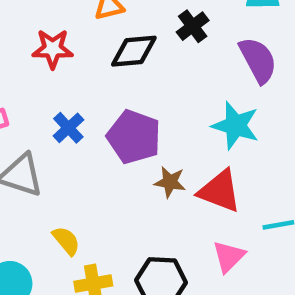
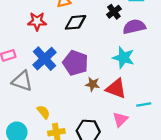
black cross: (193, 26) -> (114, 12), moved
purple semicircle: (258, 60) -> (134, 27), turned -75
blue cross: (68, 128) -> (45, 59), size x1.6

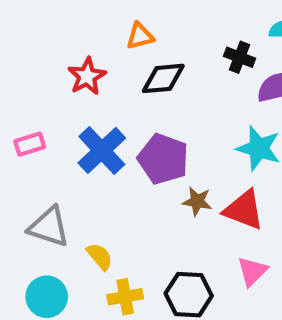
black cross: (114, 12) -> (240, 57), turned -32
red star: (37, 21) -> (87, 76), turned -30
gray triangle: (22, 81) -> (49, 227), moved

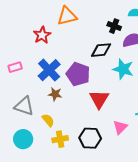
orange triangle: (140, 36) -> (67, 16), size x1.5
black diamond: (163, 78) -> (101, 50), moved
brown star: (197, 201) -> (55, 94), moved
red triangle: (244, 210) -> (99, 99), moved, turned 40

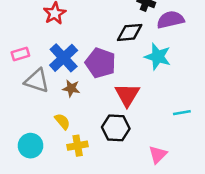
gray triangle: (24, 106) -> (37, 81), moved
pink triangle: (120, 127) -> (158, 155), moved
black hexagon: (90, 138) -> (116, 128), moved

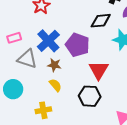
yellow semicircle: (62, 121) -> (55, 85), moved
cyan circle: (31, 146) -> (13, 89), moved
yellow cross: (78, 146) -> (43, 110), moved

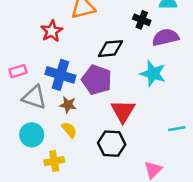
black diamond: (101, 21) -> (110, 49), moved
blue cross: (48, 41) -> (60, 75), turned -30
cyan circle: (13, 89) -> (32, 135), moved

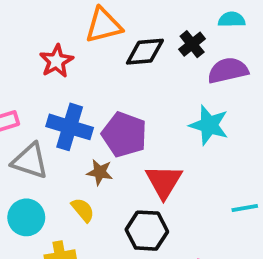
black cross: (142, 20) -> (192, 44), turned 30
black diamond: (110, 49) -> (145, 52), moved
brown star: (68, 105) -> (100, 172), moved

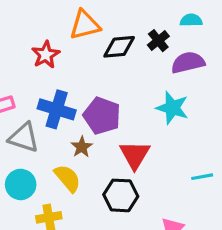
brown star: (100, 172) -> (82, 147), turned 30
yellow semicircle: (83, 210) -> (68, 178), size x1.4

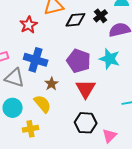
purple pentagon: (102, 116) -> (79, 61), moved
black hexagon: (121, 195) -> (86, 123), moved

